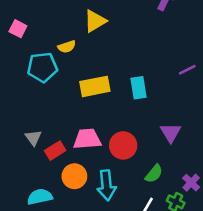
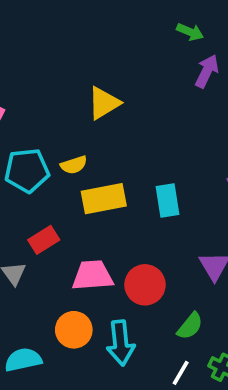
yellow semicircle: (67, 47) -> (74, 165), moved
red rectangle: (55, 151) -> (44, 240), moved

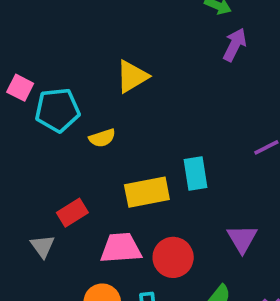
cyan pentagon: (27, 171) -> (57, 110), moved
yellow rectangle: (104, 199) -> (147, 192), moved

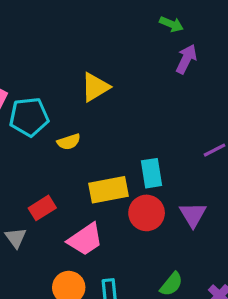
purple triangle: (242, 239) -> (193, 215), moved
pink trapezoid: (121, 248) -> (85, 239), turned 150
red circle: (173, 257) -> (147, 213), moved

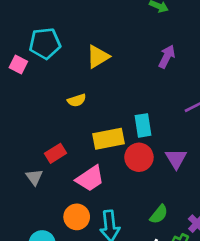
purple arrow: (186, 59) -> (167, 57), moved
cyan pentagon: (29, 117) -> (45, 43), moved

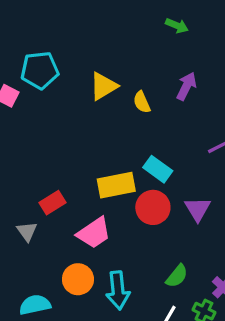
yellow semicircle: (77, 100) -> (142, 102), moved, turned 84
cyan rectangle: (143, 125) -> (158, 169), turned -45

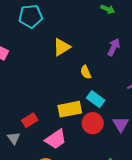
cyan pentagon: (40, 70) -> (31, 16), moved
yellow semicircle: (142, 102) -> (86, 72), moved

